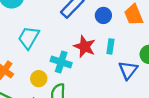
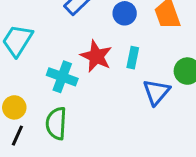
yellow circle: (39, 79) -> (14, 107), moved

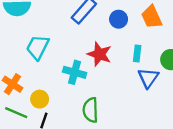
cyan rectangle: (133, 58) -> (137, 54), moved
green semicircle: (56, 123) -> (91, 110), moved

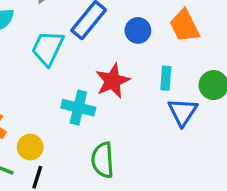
cyan trapezoid: (38, 47) -> (48, 48), moved
red star: (99, 54) -> (113, 81), turned 30

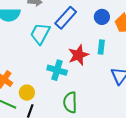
blue circle: (138, 30) -> (102, 17), moved
cyan rectangle: (166, 78) -> (101, 47), moved

